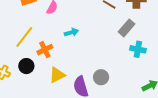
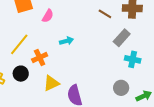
gray circle: (101, 77) -> (121, 88), moved

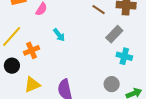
cyan arrow: (66, 41) -> (59, 35), turned 64
yellow triangle: (51, 83) -> (32, 85), moved

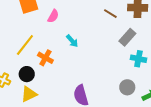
orange cross: (31, 50) -> (45, 58), turned -35
yellow triangle: (32, 85) -> (29, 94), moved

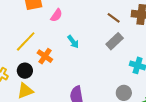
gray rectangle: (127, 37) -> (115, 41), moved

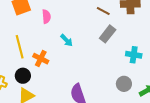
pink semicircle: (56, 15) -> (46, 17), turned -32
yellow line: (26, 41) -> (20, 47), turned -50

